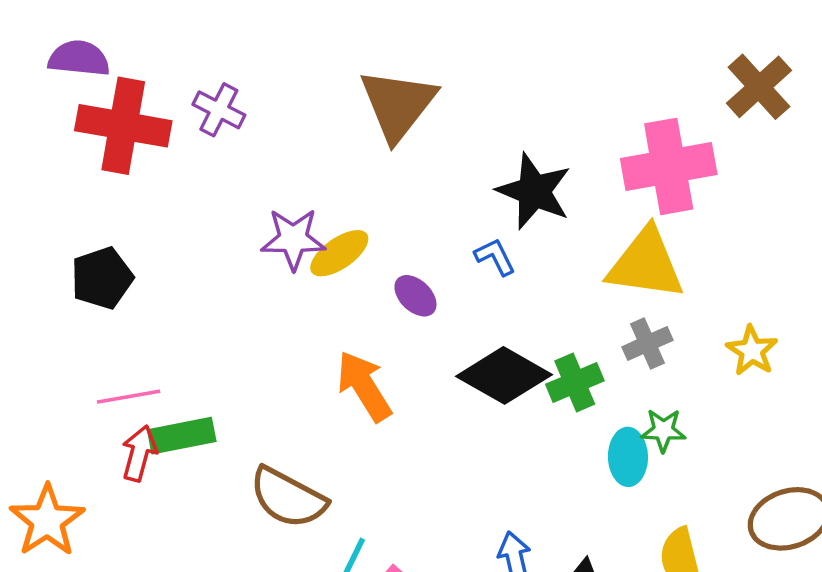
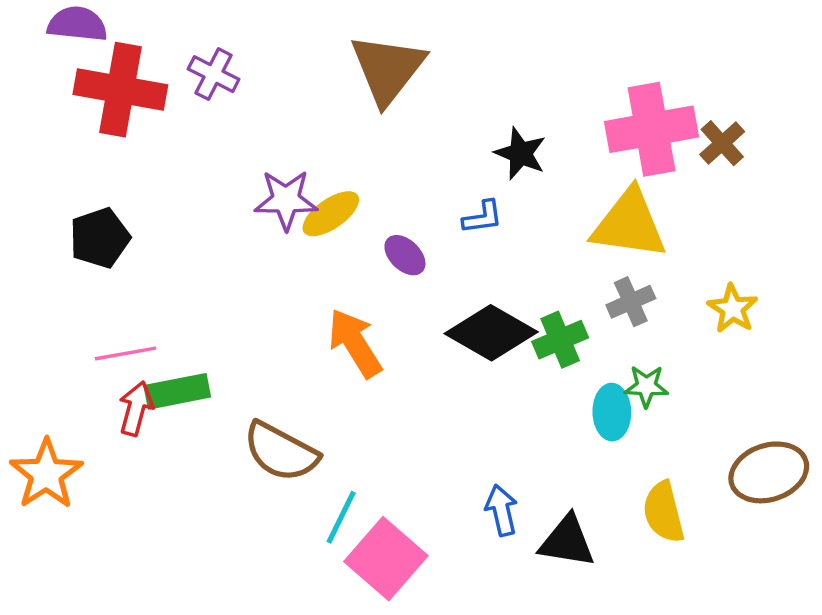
brown cross: (759, 87) -> (722, 143), moved, size x0.7
black star: (534, 191) -> (520, 153), size x0.7
blue L-shape: (495, 257) -> (483, 217), turned 108

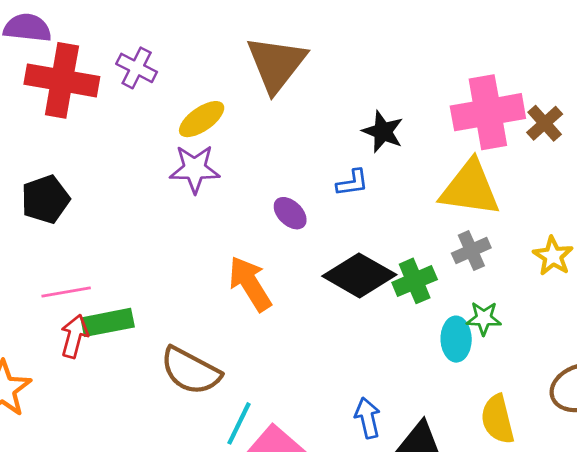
yellow ellipse: (331, 214) -> (202, 119), moved

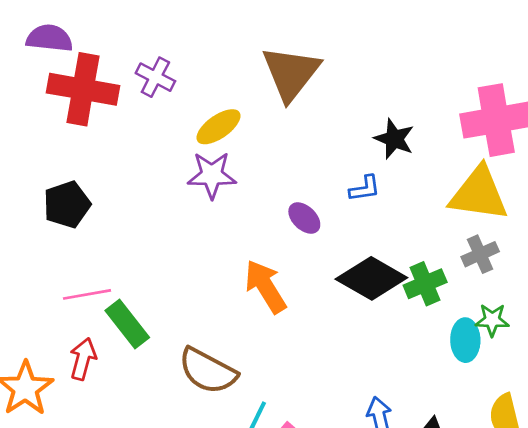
green rectangle: (108, 322) -> (127, 324), turned 63
red arrow: (74, 336) -> (83, 359), moved

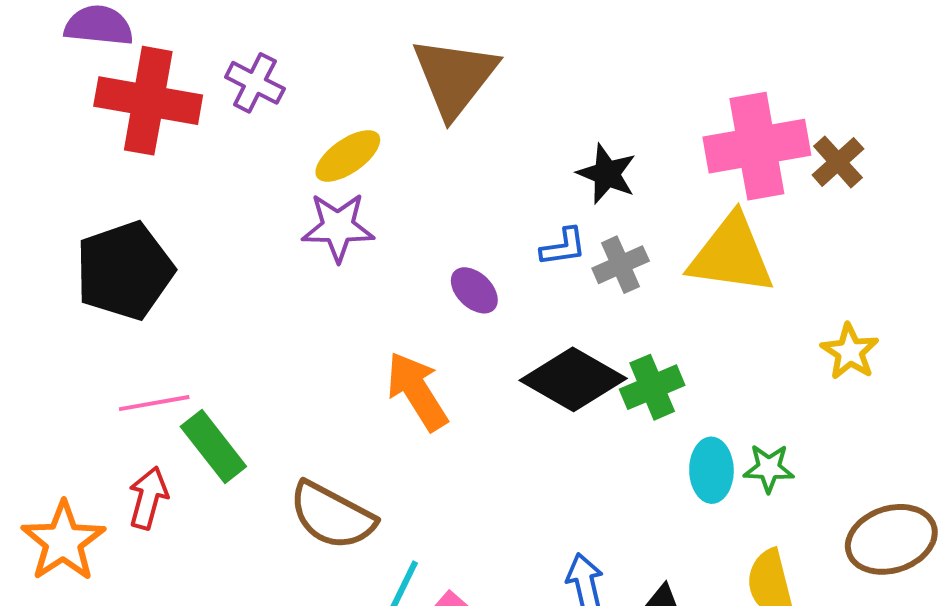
black pentagon: (67, 205) -> (125, 271), size x1.4
gray cross: (480, 254) -> (621, 265), moved
green star: (492, 320) -> (769, 468), moved

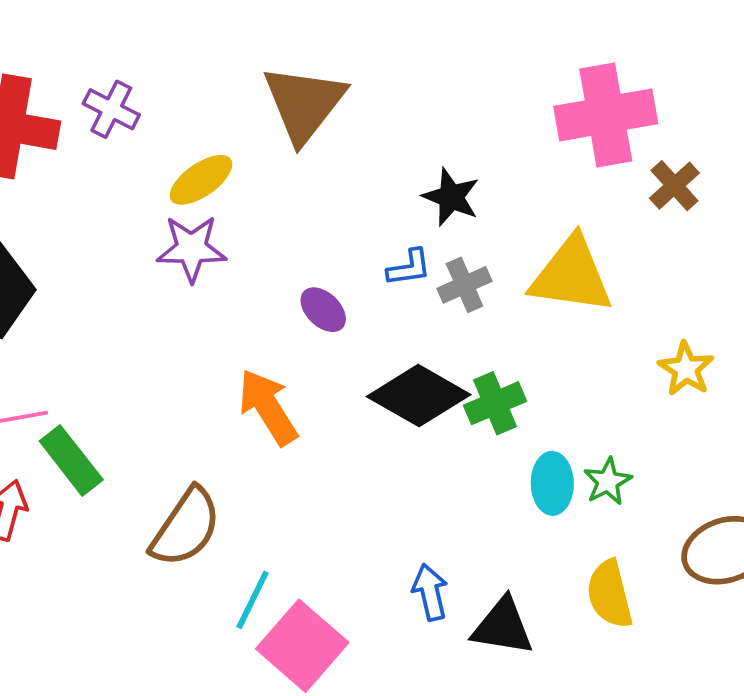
pink cross: (757, 146) -> (606, 115), moved
green star: (769, 468) -> (608, 481), turned -30
brown semicircle: (332, 516) -> (186, 527), turned -84

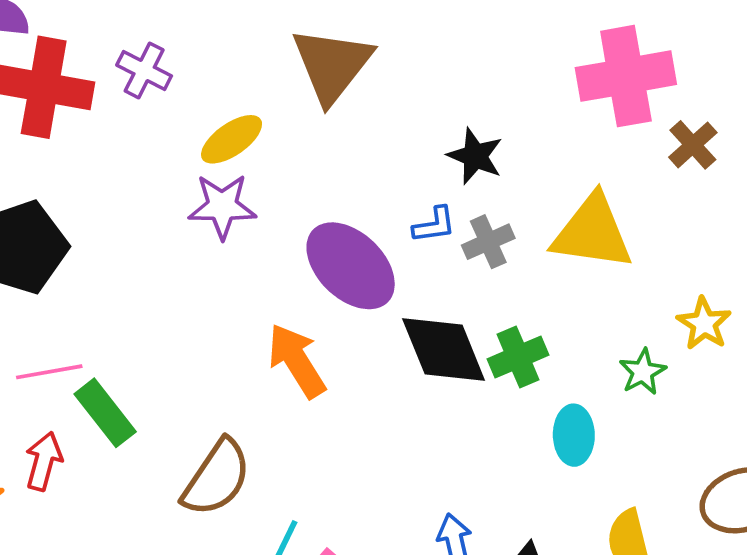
purple ellipse: (323, 310) -> (351, 266), size x2.0
black diamond: (419, 396) -> (444, 350), turned 38
green star: (608, 481) -> (643, 372), moved

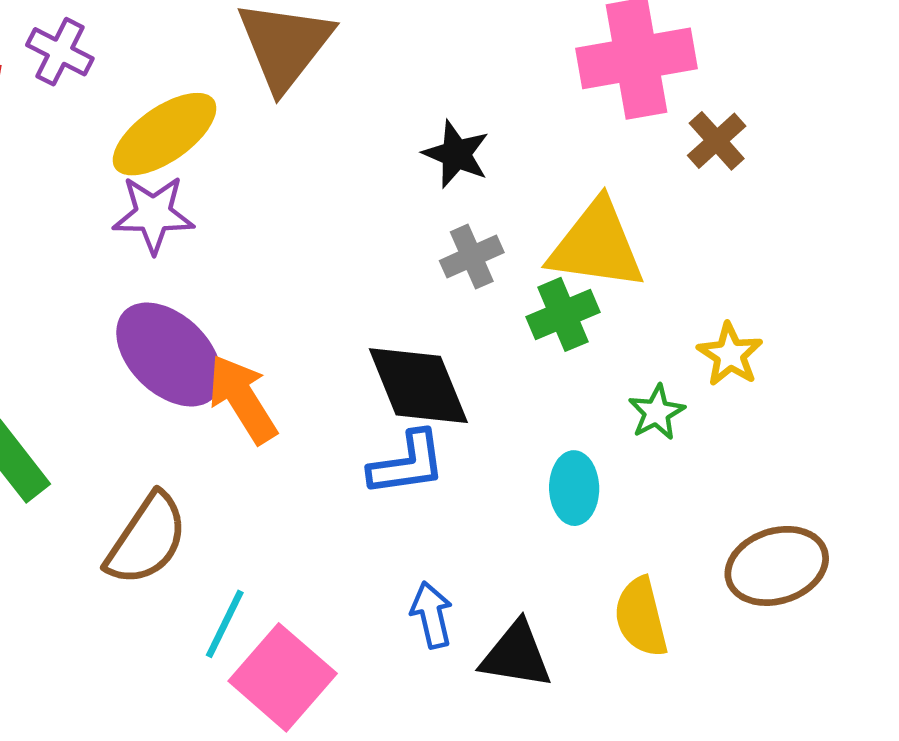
yellow ellipse: (232, 139) -> (165, 134), size x1.4
blue L-shape: (434, 225) -> (407, 464), moved, size x1.5
purple ellipse: (351, 266) -> (169, 354), moved
green cross: (518, 357) -> (563, 314), moved

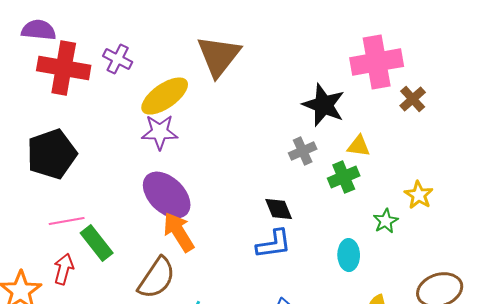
black star: (456, 154) -> (324, 105), moved, size x1.4
yellow triangle: (596, 245) -> (359, 146), size x0.5
black diamond: (418, 386) -> (279, 209), size x0.6
orange arrow: (242, 399) -> (179, 232), moved

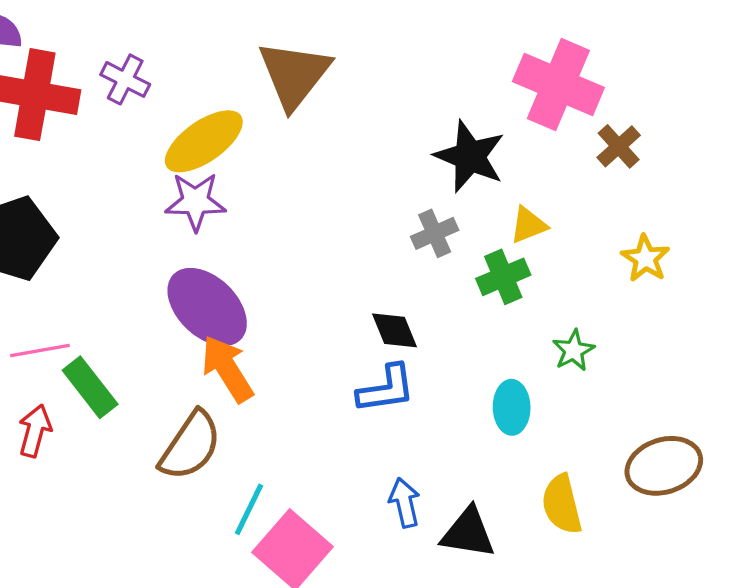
pink cross: (377, 62) -> (558, 84), turned 33
yellow triangle: (359, 146) -> (528, 225), turned -30
yellow star: (419, 195) -> (645, 258), moved

